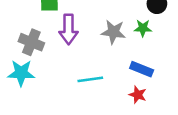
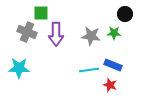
gray cross: (31, 42) -> (27, 32), moved
cyan line: (90, 79) -> (89, 70), moved

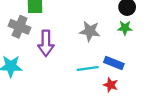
green star: (114, 33) -> (125, 28), moved
purple arrow: (56, 34) -> (46, 43), moved

